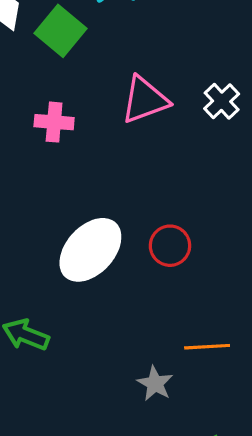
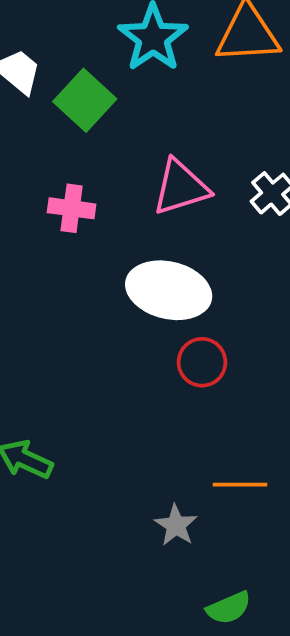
white ellipse: (90, 250) -> (169, 290), moved, turned 58

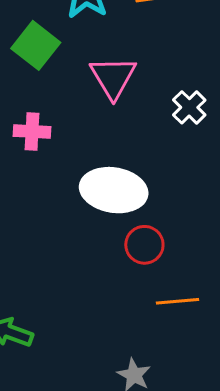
pink triangle: (181, 187) -> (113, 77), moved, turned -39
orange line: (240, 485) -> (177, 301), moved

